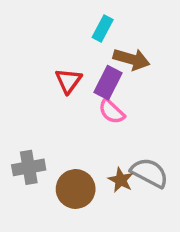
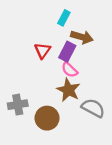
brown star: (121, 180) -> (68, 90), moved, size x1.5

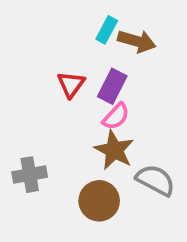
brown arrow: (82, 37) -> (137, 41), moved
pink semicircle: (70, 70) -> (116, 116), turned -90
brown circle: (47, 118) -> (99, 201), moved

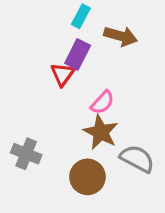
cyan rectangle: (107, 30) -> (81, 16), moved
purple rectangle: (112, 86) -> (78, 54), moved
gray cross: (30, 175) -> (26, 154), turned 32

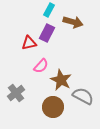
red triangle: (63, 74) -> (29, 43), moved, turned 42
pink semicircle: (102, 102) -> (41, 66), moved
gray cross: (26, 154) -> (16, 93), turned 30

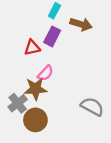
brown star: (61, 80) -> (35, 89), moved, turned -30
brown circle: (53, 107) -> (35, 120), moved

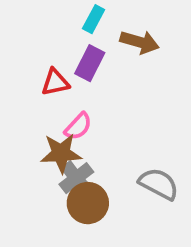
gray cross: (18, 103) -> (76, 178), moved
brown circle: (35, 120) -> (88, 203), moved

